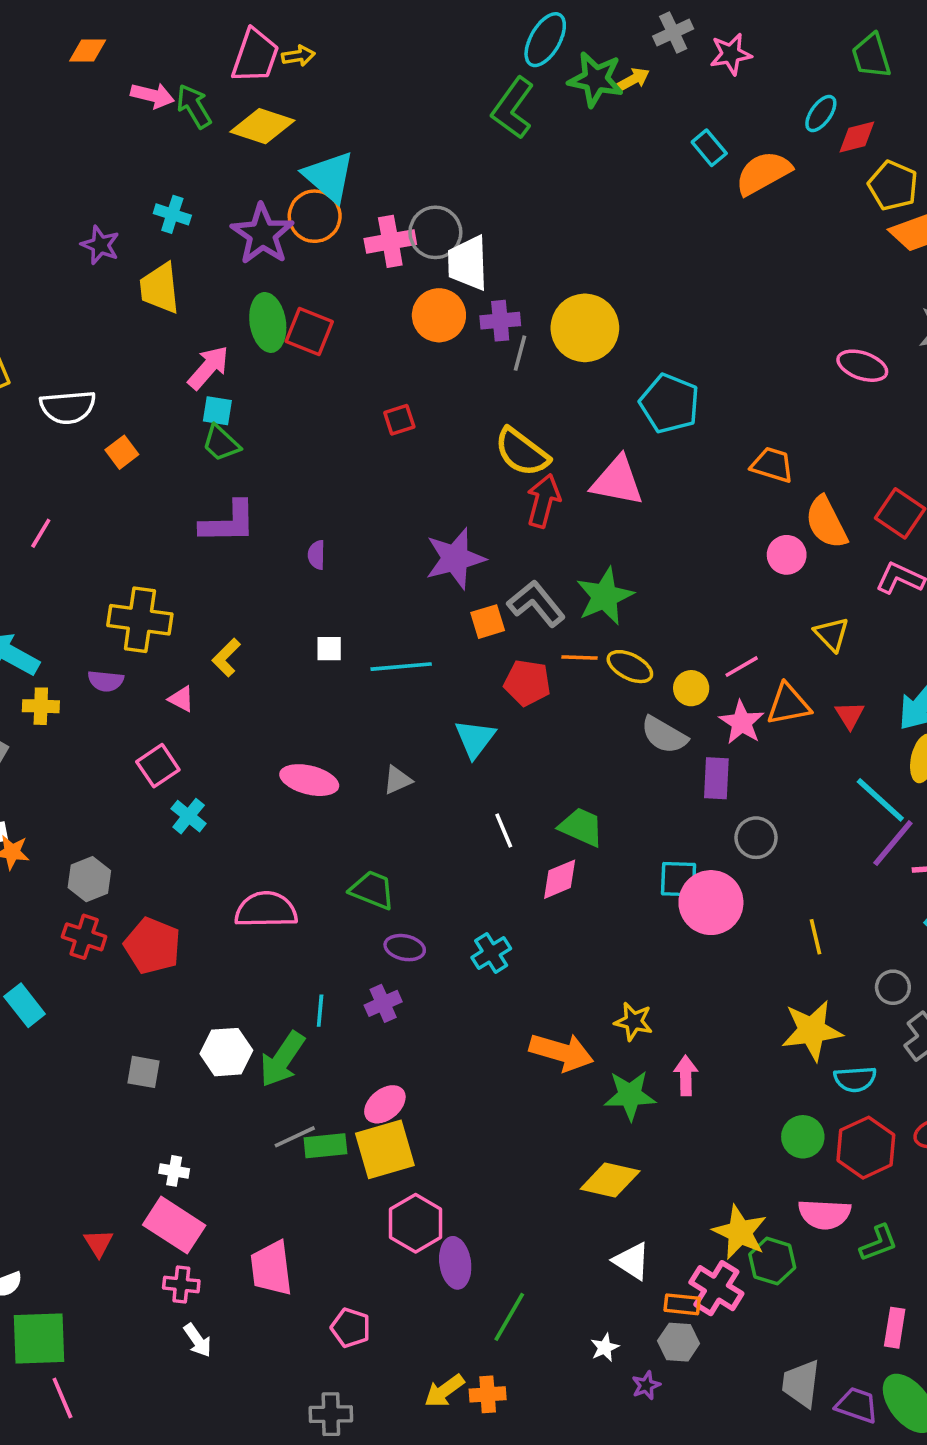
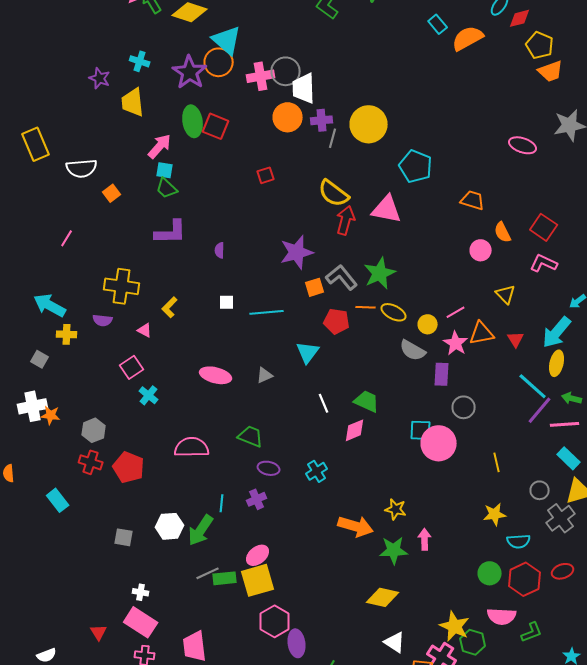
orange semicircle: (826, 522) -> (503, 232), size x0.7
yellow star: (812, 1030) -> (495, 514), size x0.7

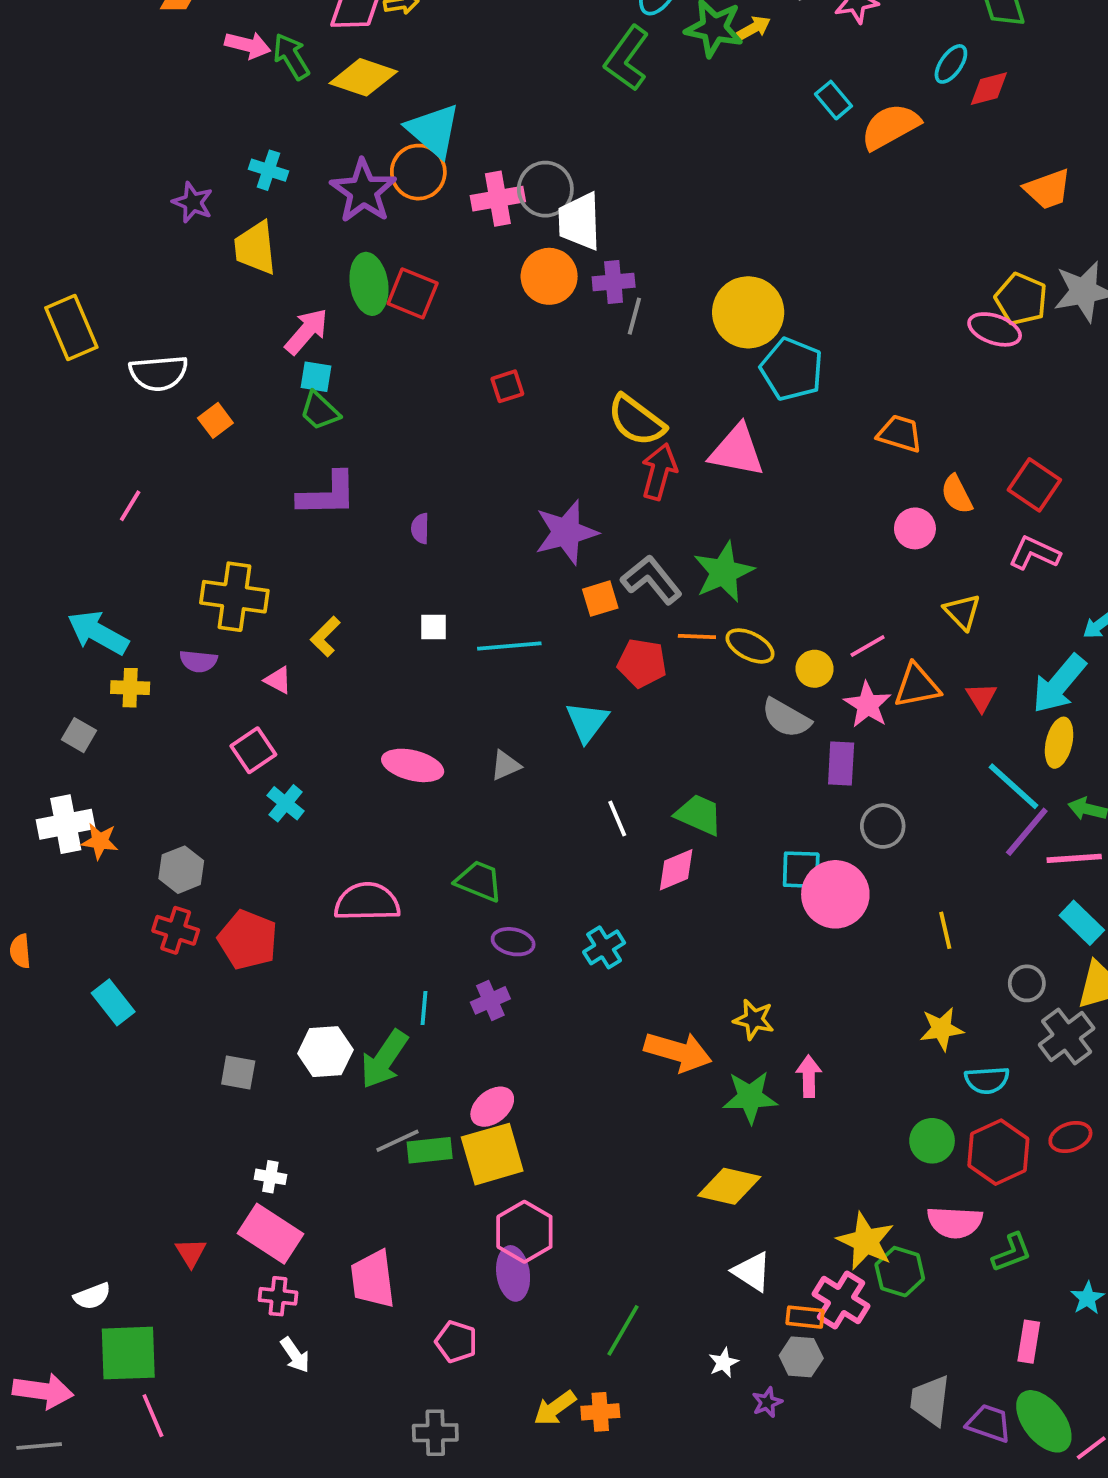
yellow pentagon: (540, 45) -> (1021, 299), moved
yellow circle: (369, 124) -> (748, 312), moved
purple ellipse: (297, 643) -> (513, 1273), moved

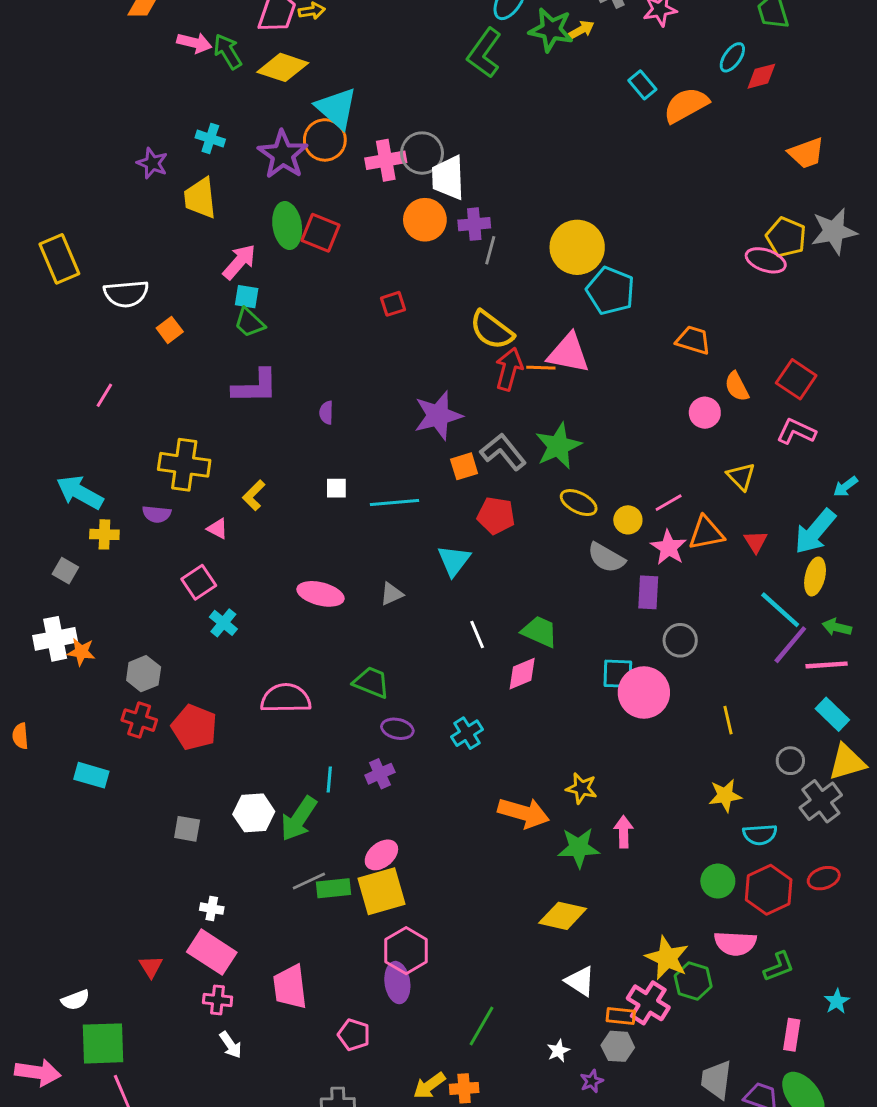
orange line: (697, 636) -> (541, 368), moved
cyan rectangle: (113, 1002) -> (91, 775), turned -36

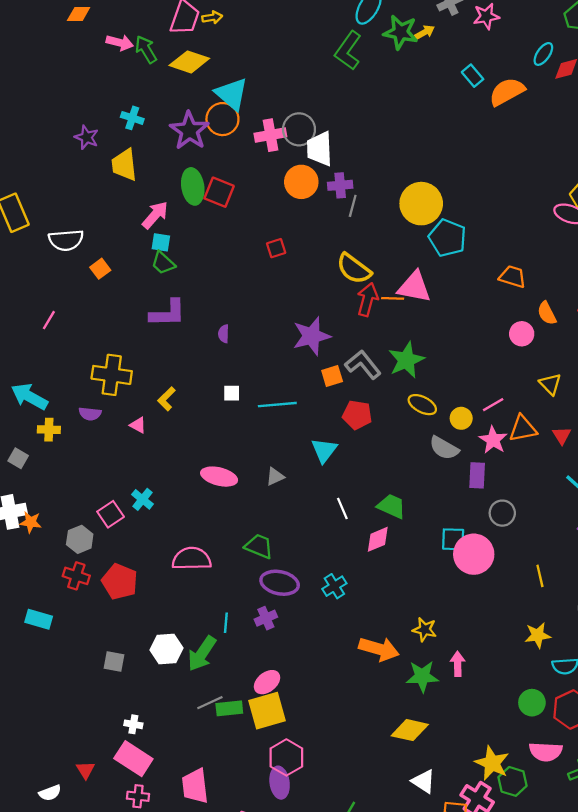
pink square: (199, 582) -> (111, 514), moved
purple ellipse: (397, 729) -> (280, 583), size x1.5
white semicircle: (75, 1000) -> (50, 793), moved

